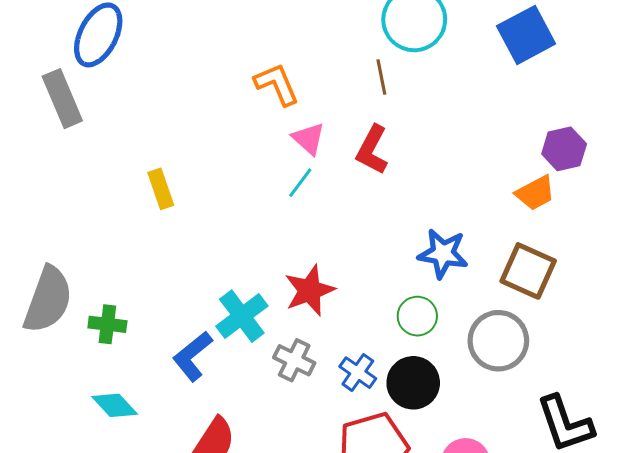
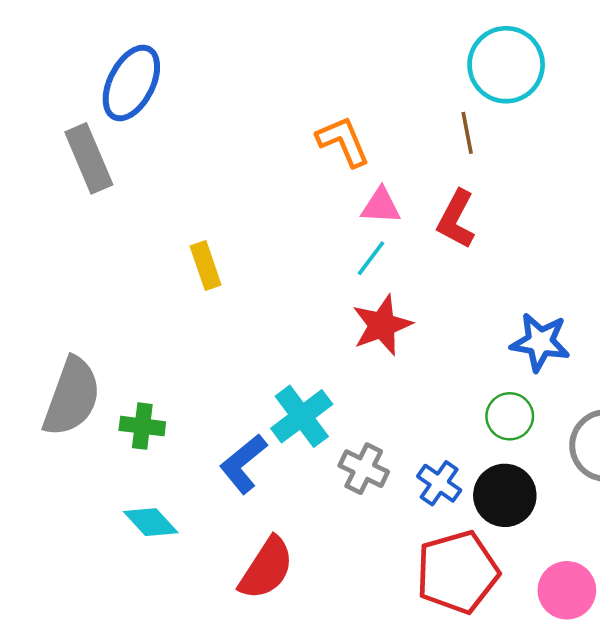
pink triangle: (309, 139) -> (381, 206), turned -39
red star: (310, 290) -> (382, 325), moved

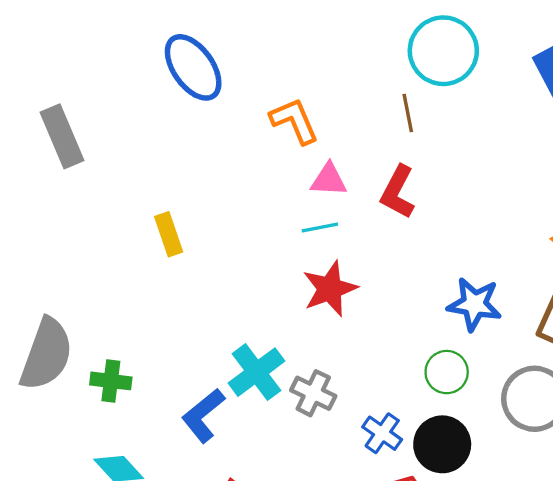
blue ellipse: (131, 83) -> (193, 67), moved, turned -62
cyan line: (371, 258) -> (320, 228), turned 42
gray cross: (364, 469) -> (313, 393), moved

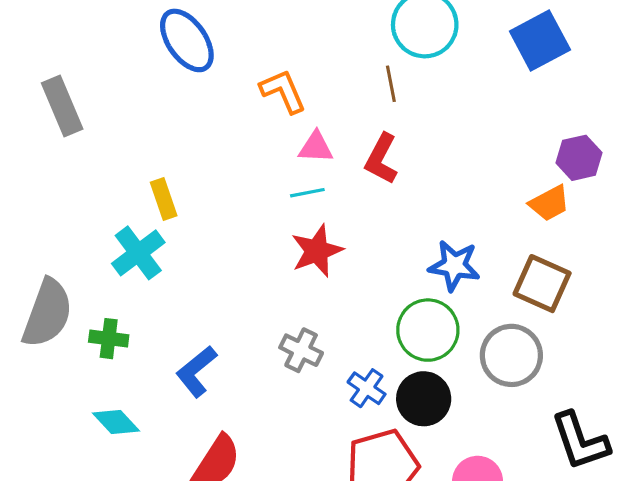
cyan cross: (256, 372) -> (138, 253), moved
green circle: (447, 372) -> (428, 330), size x1.5

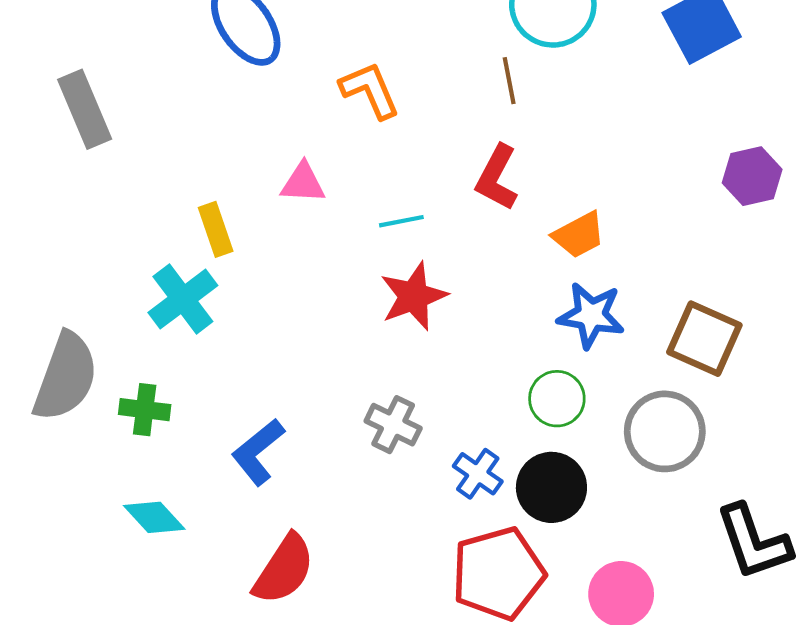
pink triangle: (316, 147) -> (303, 183), moved
orange trapezoid: (549, 203) -> (579, 235), moved
green circle: (428, 330) -> (557, 399), size x0.7

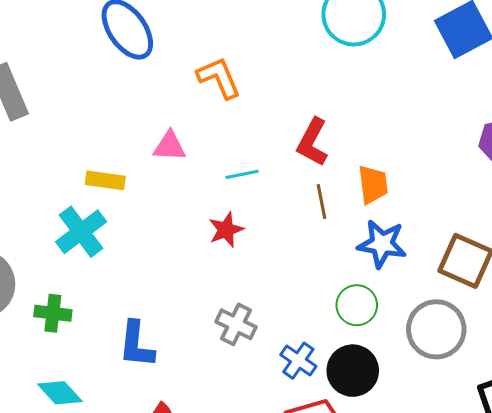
brown line: (509, 81) -> (322, 202), moved
yellow rectangle: (216, 229) -> (105, 180), turned -63
orange trapezoid: (579, 235) -> (373, 184), turned -69
red star: (414, 296) -> (226, 230), moved, size x0.7
blue L-shape: (258, 452) -> (136, 344), turned -45

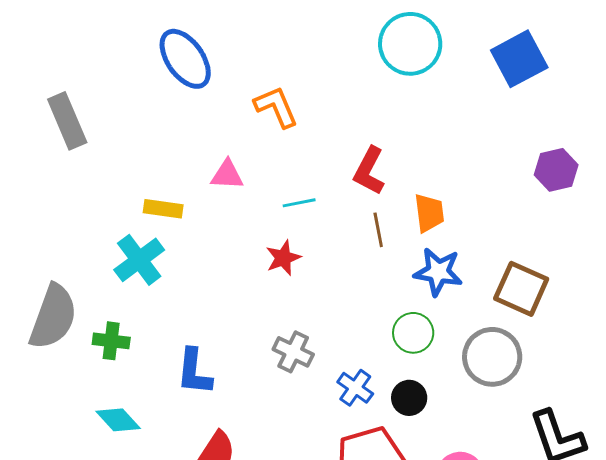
black circle: (353, 371) -> (409, 398), size x0.7

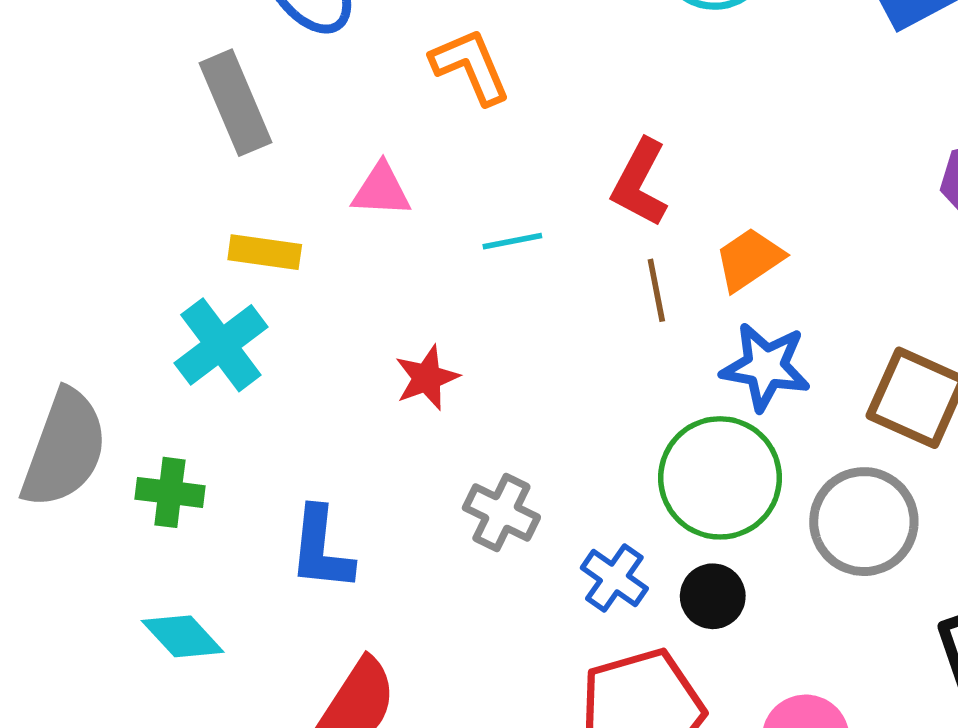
gray rectangle: (67, 121) -> (236, 103), moved
orange trapezoid: (429, 213) -> (749, 259), turned -117
red star: (283, 258) -> (427, 378), moved
green circle: (413, 333) -> (720, 478), size x1.6

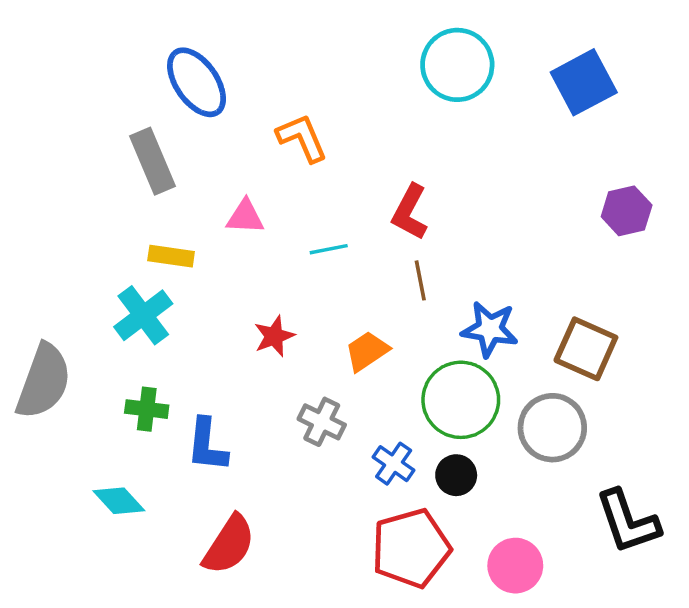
orange trapezoid: (749, 259) -> (367, 351), moved
green cross: (170, 492) -> (147, 409), moved

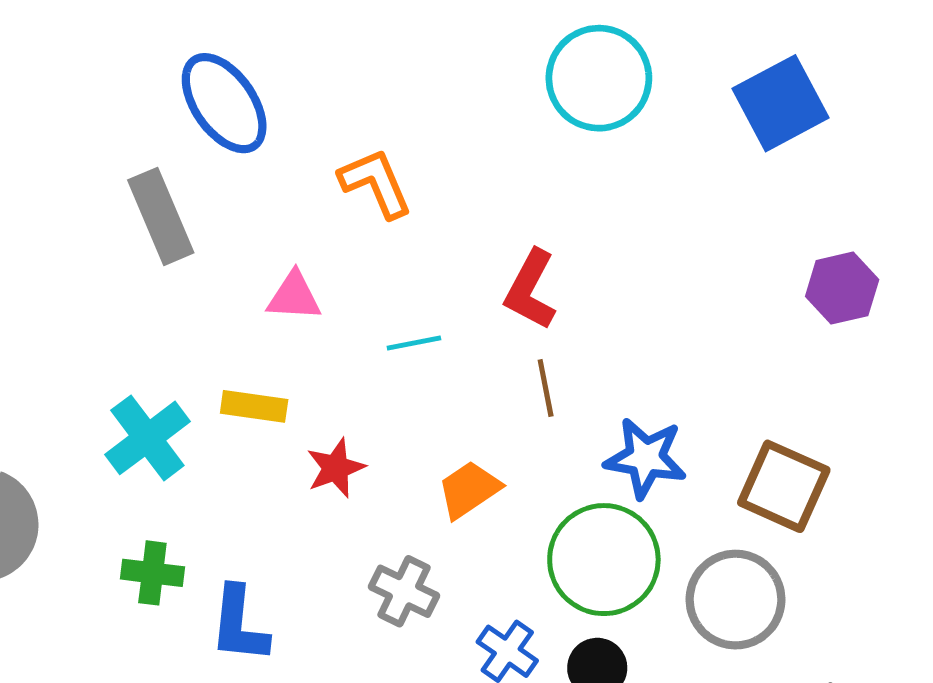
yellow rectangle: (171, 256) -> (254, 406), moved

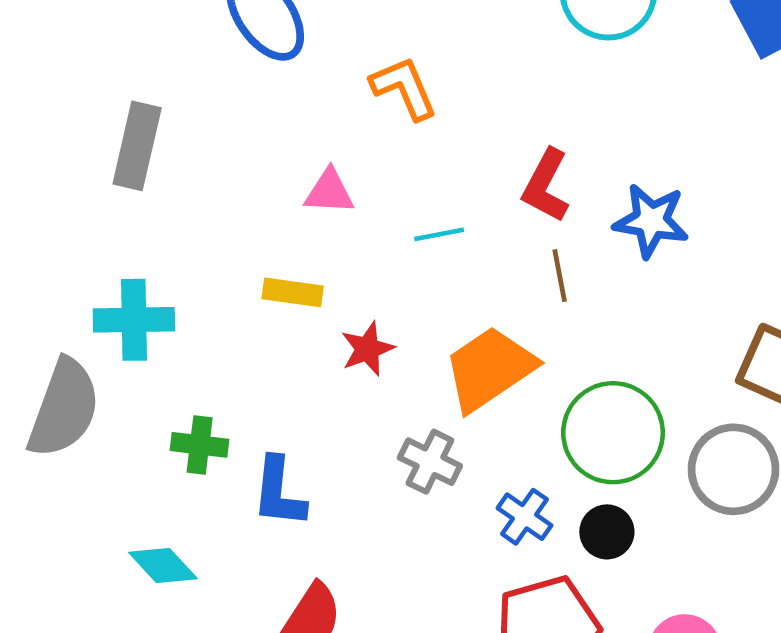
gray rectangle: (161, 216) -> (137, 146), moved, turned 36
cyan cross: (147, 438) -> (134, 320), moved, turned 36
blue star: (646, 458) -> (651, 221), moved
orange trapezoid: (469, 490) -> (489, 369), size x1.6

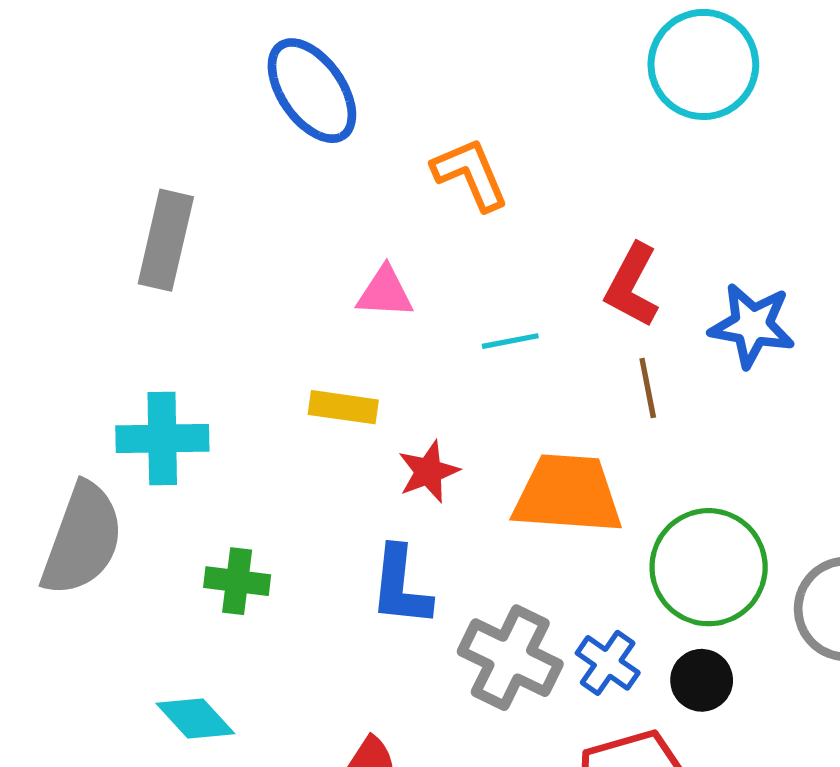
orange trapezoid: (489, 369) -> (568, 494), turned 38
gray cross: (430, 462) -> (510, 658), moved, size x1.4
blue L-shape: (279, 492) -> (401, 586), moved

